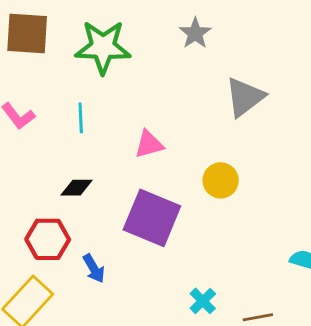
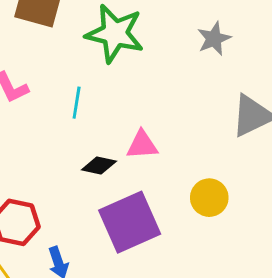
black diamond: (77, 188) -> (99, 166), moved
purple square: (152, 218) -> (130, 222), turned 32

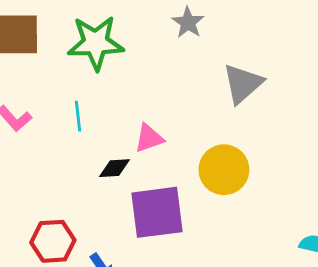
yellow circle: (209, 198) -> (224, 170), size x1.4
purple square: (130, 222) -> (157, 212), turned 32

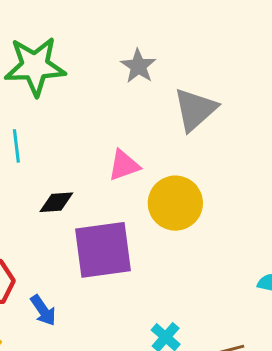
gray star: (188, 23) -> (138, 66), moved
pink triangle: (149, 138) -> (124, 165), moved

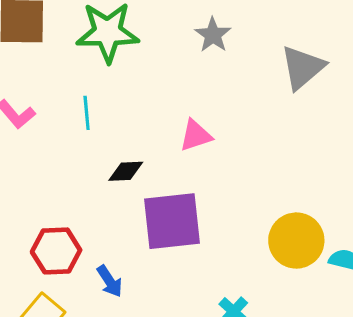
gray triangle: (195, 109) -> (303, 67), moved
yellow circle: (175, 203) -> (296, 241), moved

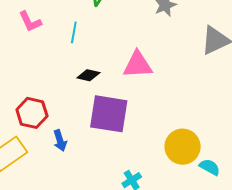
pink triangle: (196, 135) -> (138, 65), size x1.4

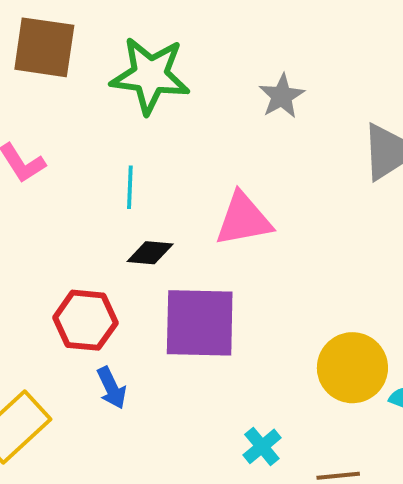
cyan line: (74, 32) -> (130, 187), moved
red hexagon: (32, 113) -> (85, 320), moved

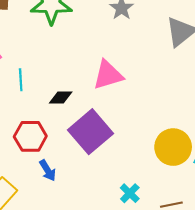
cyan line: (130, 187) -> (21, 80), moved
purple square: (200, 323) -> (90, 132), turned -36

